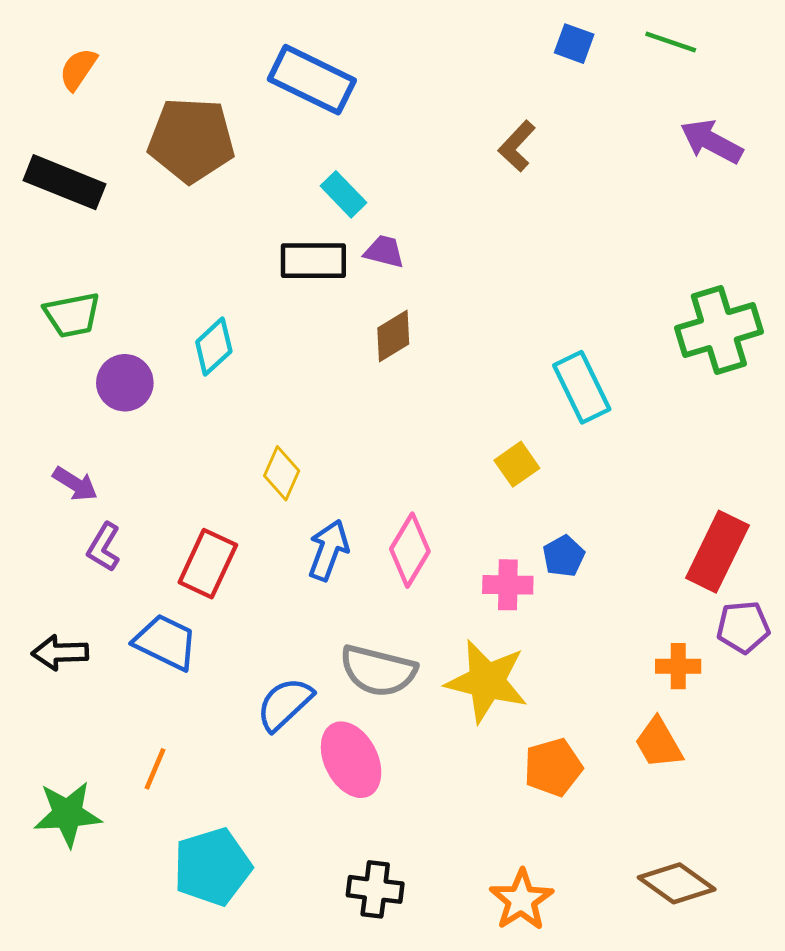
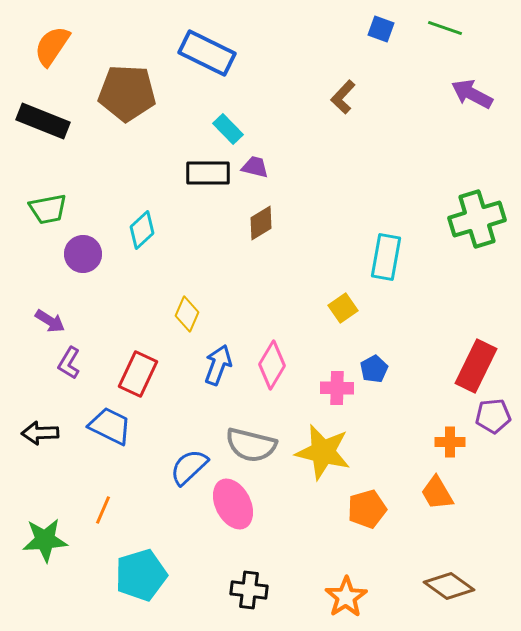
orange semicircle: (78, 69) -> (52, 46), size x1.4
cyan rectangle: (582, 387) -> (386, 257), turned 36

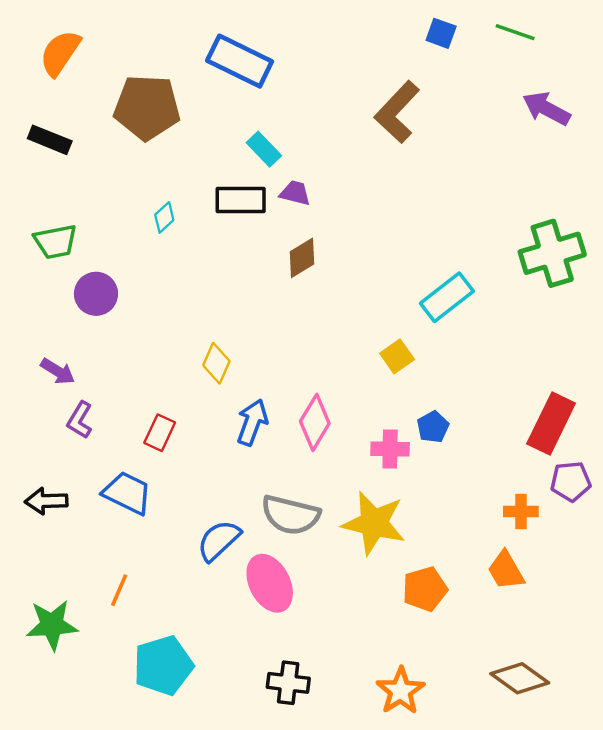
brown L-shape: (343, 97) -> (397, 112), size x1.6
black rectangle: (43, 121) -> (50, 140), size x0.7
cyan diamond: (142, 230) -> (164, 217), moved, size x0.7
cyan rectangle: (386, 257) -> (447, 297), turned 42
red rectangle: (138, 374) -> (160, 433), size x0.7

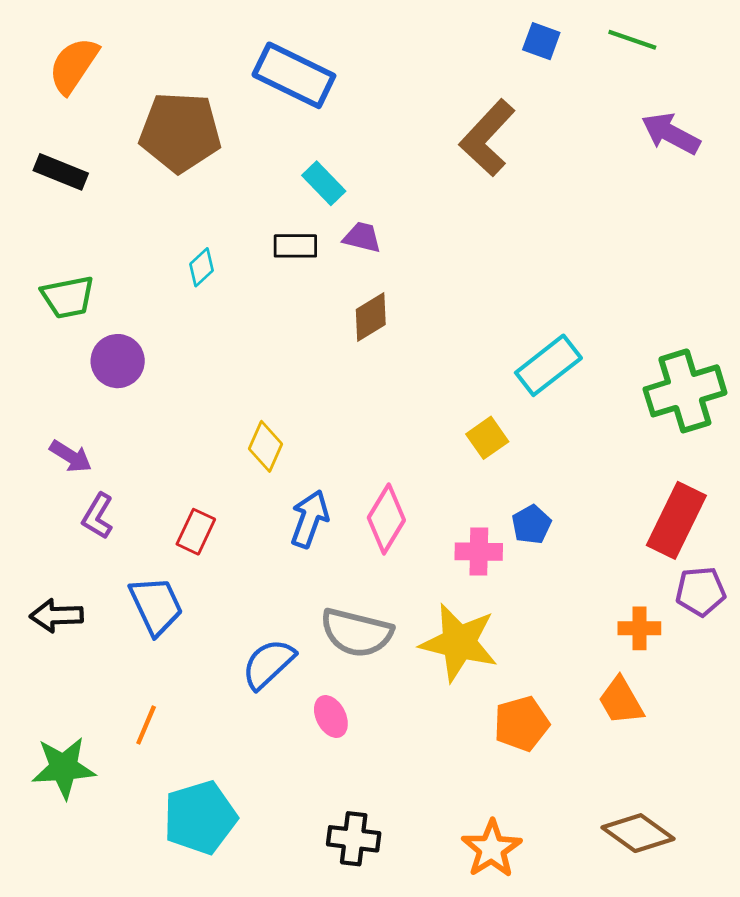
black rectangle: (241, 200) -> (295, 246), size x0.7
green cross: (552, 253) -> (685, 391), moved
blue trapezoid: (127, 493) -> (156, 606), turned 39
pink ellipse: (270, 583) -> (331, 717), size x0.6

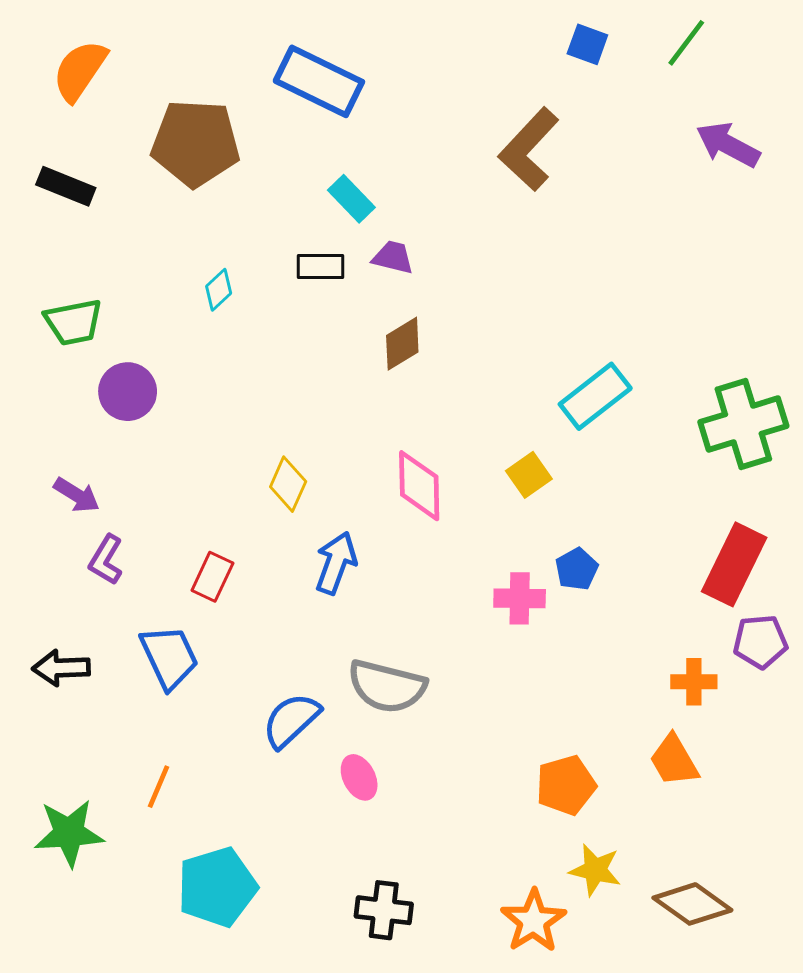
green line: (632, 40) -> (686, 43), turned -72
pink diamond: (386, 519) -> (419, 486), moved, turned -32
yellow star: (459, 643) -> (595, 870), moved, size x0.6

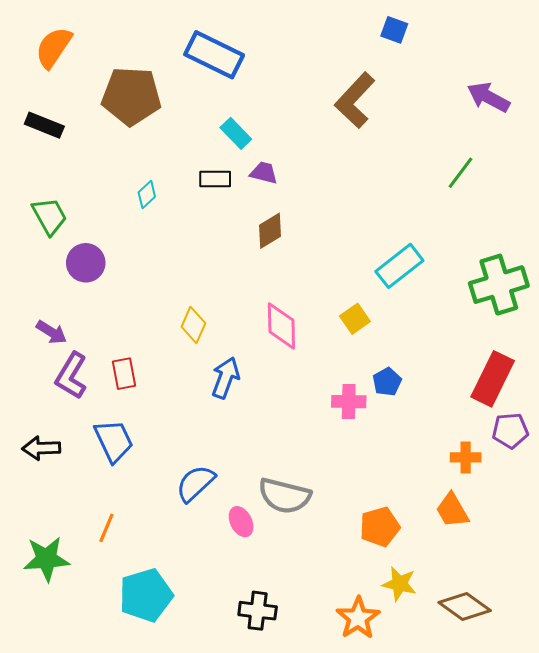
green line: (686, 43) -> (461, 173), moved
green trapezoid: (74, 322) -> (49, 216), turned -108
purple L-shape: (106, 560) -> (71, 376), size x1.4
red rectangle: (212, 577) -> (124, 374), moved, turned -36
gray semicircle: (387, 686) -> (285, 496), moved

